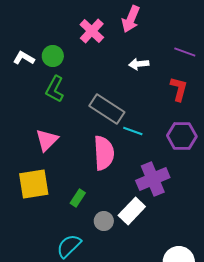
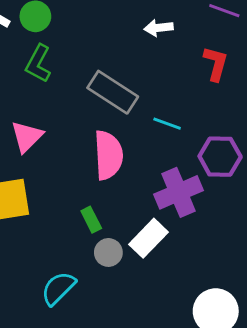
cyan line: (133, 131) -> (167, 124), moved
purple hexagon: (182, 136) -> (220, 157), moved
green rectangle: (78, 198) -> (91, 220), moved, turned -60

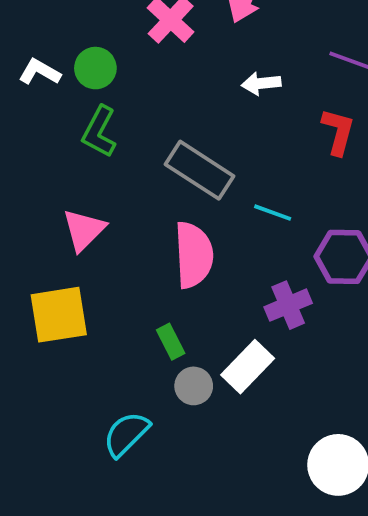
purple cross: (179, 192) -> (288, 305), size x0.7

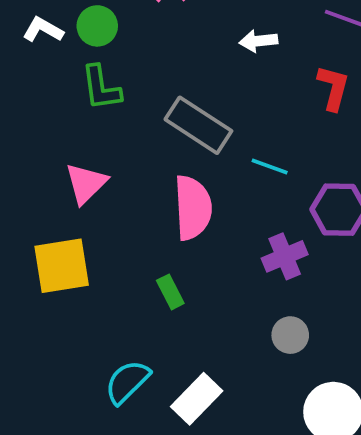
green L-shape: (99, 132) -> (101, 88), turned -36
white rectangle: (248, 367) -> (197, 399), moved
gray circle: (194, 386) -> (290, 335), moved

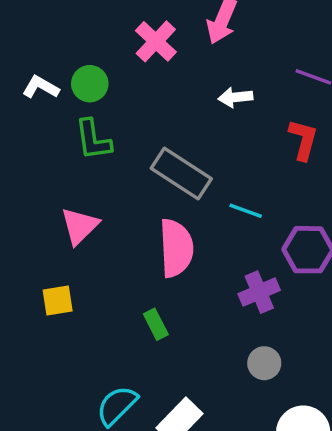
yellow square: (62, 266) -> (58, 301), size x0.6

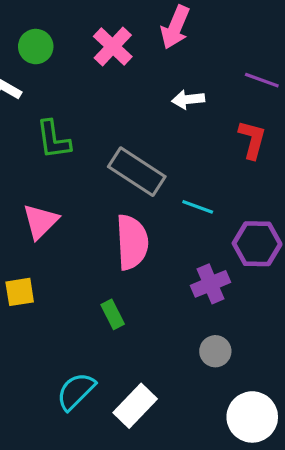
green circle: (90, 84) -> (36, 47), moved

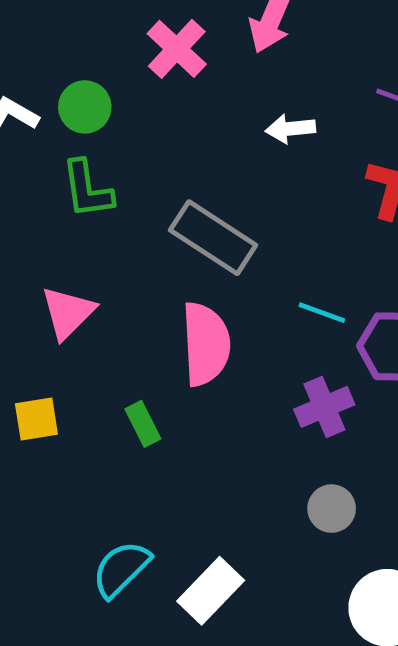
green circle: (36, 47) -> (85, 107), moved
cyan line: (198, 207) -> (322, 313), moved
green rectangle: (113, 314) -> (143, 424), moved

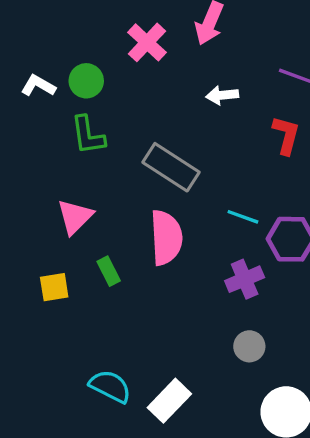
green rectangle: (143, 424) -> (109, 271), moved
cyan semicircle: (121, 569) -> (110, 386), turned 72

